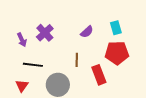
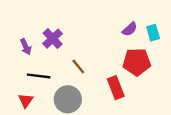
cyan rectangle: (116, 28) -> (153, 33), moved
purple semicircle: (87, 32) -> (130, 29), moved
brown line: (77, 60) -> (78, 67), moved, turned -40

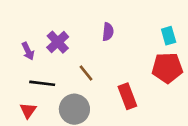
purple semicircle: (130, 29) -> (108, 32), moved, turned -42
red pentagon: (137, 62) -> (167, 68), moved

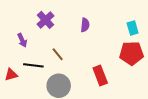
purple cross: (58, 42) -> (45, 20), moved
brown line: (86, 73) -> (58, 54), moved
red triangle: (28, 110) -> (11, 75), moved, turned 40

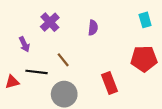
cyan rectangle: (133, 28) -> (145, 20), moved

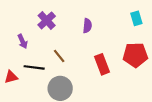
red rectangle: (110, 83) -> (102, 64), moved

